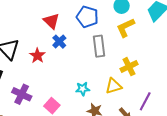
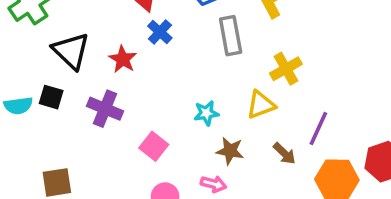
purple cross: (22, 94) -> (105, 109), moved

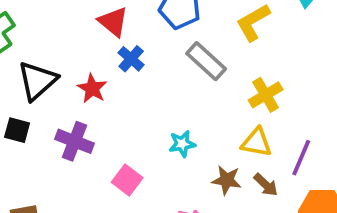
gray rectangle: (231, 36) -> (206, 61), turned -36
black triangle: (71, 51) -> (37, 81), turned 36
yellow triangle: (261, 105) -> (257, 142), moved, turned 32
brown star: (230, 151) -> (227, 180), moved

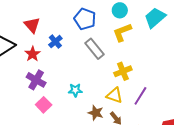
red triangle: (113, 22) -> (32, 25), moved
purple cross: (74, 141) -> (36, 80), moved
purple line: (301, 158) -> (140, 96), moved

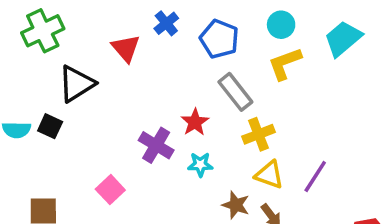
blue cross: (55, 42) -> (166, 23), moved
red star: (33, 54) -> (195, 122), moved
yellow cross: (123, 71) -> (259, 134), moved
purple cross: (36, 80) -> (156, 145), moved
pink square: (44, 105) -> (110, 190), moved

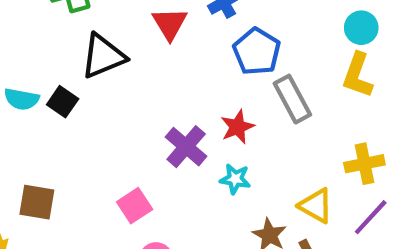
blue pentagon: (219, 39) -> (257, 52), moved
yellow L-shape: (285, 64) -> (358, 75), turned -60
yellow cross: (259, 134) -> (364, 164), moved
pink square: (110, 190) -> (135, 206), moved

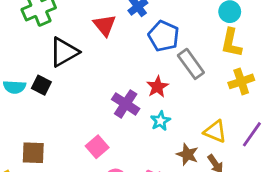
yellow cross: (364, 164) -> (241, 81), moved
cyan star: (235, 179) -> (160, 121), turned -30

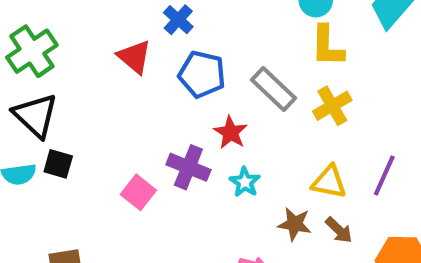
blue pentagon: (164, 36) -> (202, 74), moved
black triangle: (64, 52) -> (36, 115), moved, turned -36
yellow cross: (241, 81) -> (332, 106), moved
pink square: (97, 147) -> (138, 192), moved

